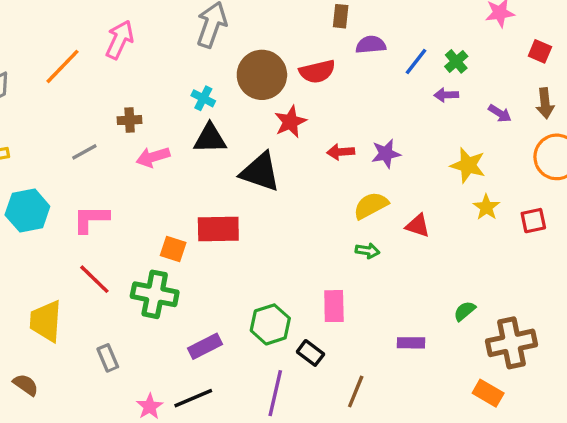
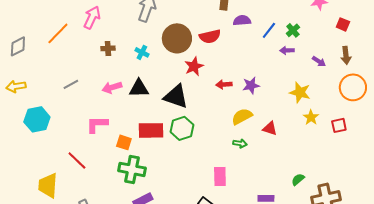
brown cross: (130, 120) -> (108, 48), moved
black triangle: (210, 138) -> (139, 88), moved
pink L-shape: (91, 219) -> (97, 124), moved
green cross: (155, 294) -> (132, 169), moved
green hexagon: (270, 324) -> (182, 128), moved

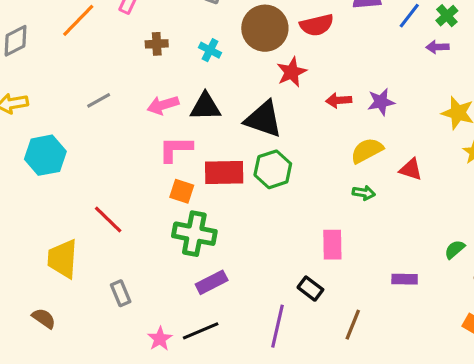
pink L-shape: (97, 124) -> (176, 149), moved

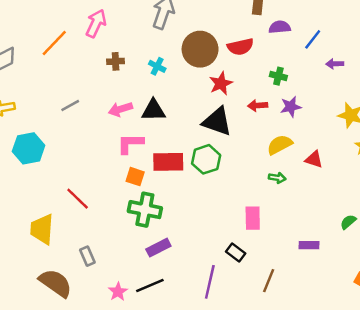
green cross: (447, 16) -> (278, 76), moved, turned -35
black triangle: (263, 119) -> (217, 121), moved
brown semicircle: (44, 318) -> (56, 283), moved, size x1.8

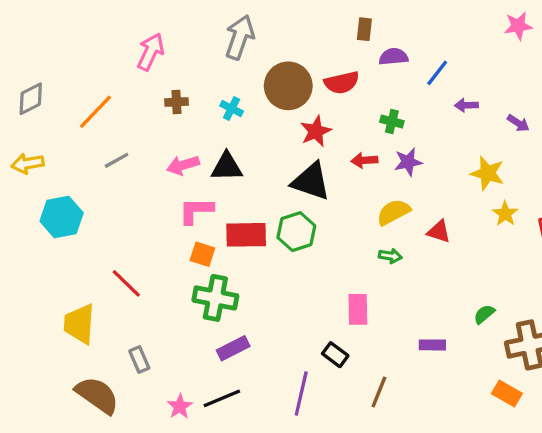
orange line: (54, 43) -> (96, 112), moved

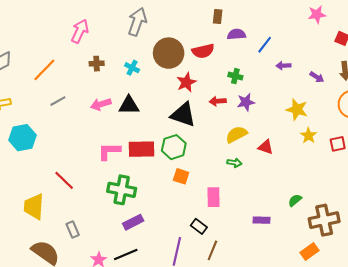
pink L-shape: (196, 211) -> (109, 151), moved
orange square: (202, 254) -> (181, 176), moved
brown line: (379, 392) -> (212, 250), moved
orange rectangle: (507, 394) -> (310, 251), turned -66

